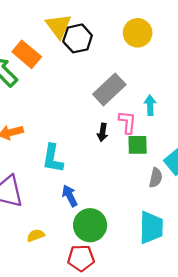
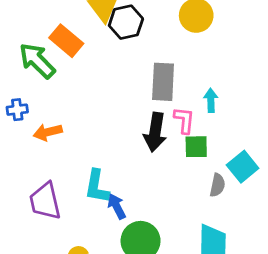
gray rectangle: (109, 89) -> (163, 82), turned -44
black arrow: (103, 132) -> (155, 132), size x1.8
cyan L-shape: (53, 158) -> (97, 187), moved

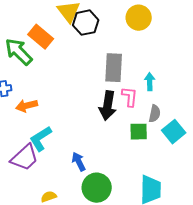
green square: (196, 147) -> (139, 132), moved
gray semicircle: (217, 185) -> (155, 114), moved
cyan L-shape: (97, 187) -> (41, 139), moved, turned 48
purple trapezoid: (45, 201) -> (25, 158), turned -120

